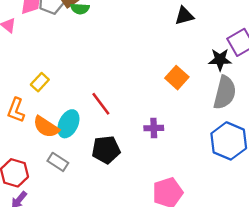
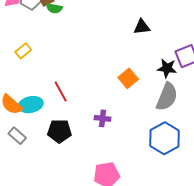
yellow rectangle: (40, 82) -> (23, 51), moved
cyan ellipse: (68, 124) -> (31, 105), turned 45

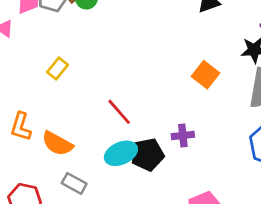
cyan ellipse: (31, 105) -> (121, 153), moved
black pentagon: (59, 131) -> (147, 155), moved

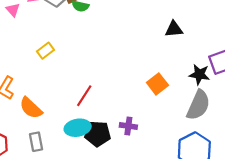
red line: (119, 112) -> (84, 96), turned 60
gray rectangle: (74, 183) -> (36, 142), turned 36

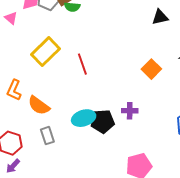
yellow rectangle: (46, 51) -> (46, 52), size x1.8
red line: (84, 96) -> (82, 64), moved, turned -45

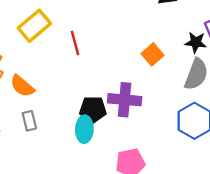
purple cross: (130, 111) -> (125, 100), size x1.8
cyan ellipse: (84, 118) -> (84, 129), moved, turned -75

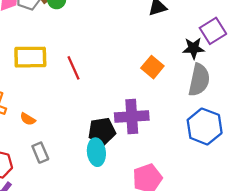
yellow rectangle: (34, 26) -> (30, 57), turned 48
orange semicircle: (22, 86) -> (28, 119), size x0.6

